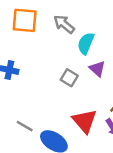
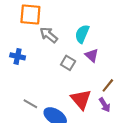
gray arrow: (64, 24) -> (49, 35), moved

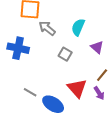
purple triangle: (92, 55) -> (97, 47), moved
blue cross: (18, 56) -> (18, 48), size x1.5

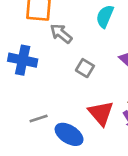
cyan semicircle: (78, 27) -> (105, 16), moved
gray line: (30, 92) -> (39, 118), turned -48

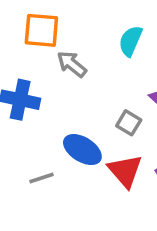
gray square: (85, 68) -> (129, 123), moved
blue ellipse: (69, 134) -> (82, 150), moved

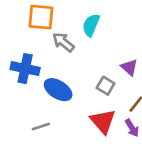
cyan semicircle: (130, 41) -> (91, 25), moved
blue ellipse: (82, 150) -> (58, 90), moved

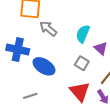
cyan semicircle: (91, 25) -> (83, 34), moved

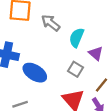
gray arrow: (48, 29) -> (51, 23), moved

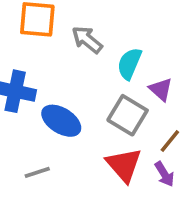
gray square: (75, 69) -> (128, 115), size x1.5

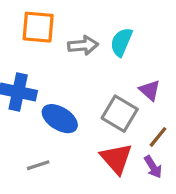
gray arrow: (87, 40) -> (83, 45), turned 136
cyan semicircle: (129, 64) -> (121, 42), moved

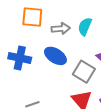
blue ellipse: (60, 119) -> (55, 56), moved

